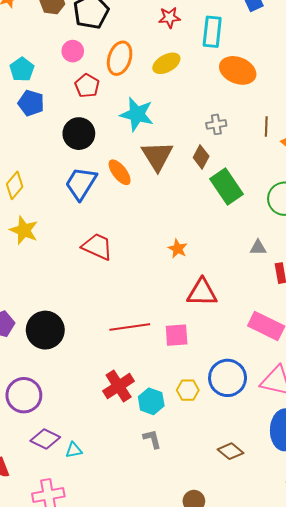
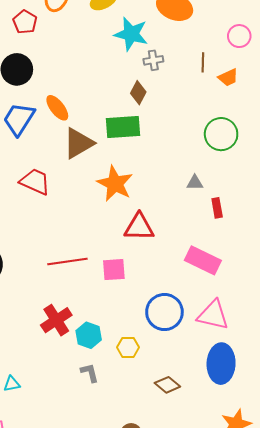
cyan star: (137, 114) -> (131, 34), moved
brown triangle: (157, 156) -> (79, 143), moved, turned 32
green rectangle: (226, 186) -> (123, 127), moved, turned -60
orange star: (178, 249) -> (115, 184), size x1.8
yellow hexagon: (188, 390) -> (128, 347), moved

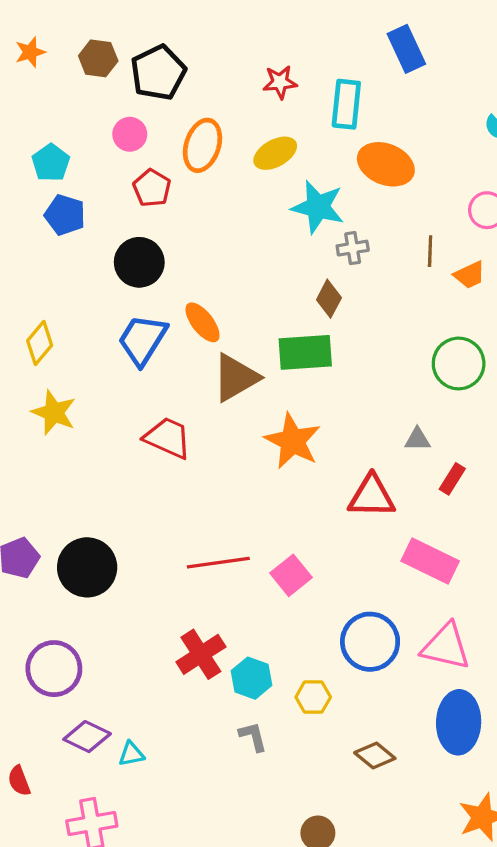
red rectangle: (217, 208) -> (452, 479), turned 42
red triangle: (139, 227) -> (372, 496), moved
pink square: (114, 270) -> (291, 575), turned -35

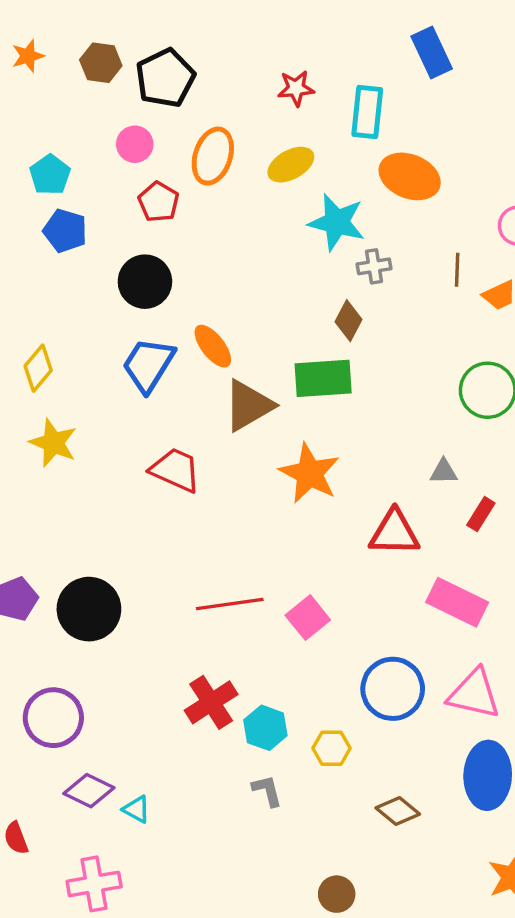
cyan triangle: (131, 754) -> (136, 809), turned 40

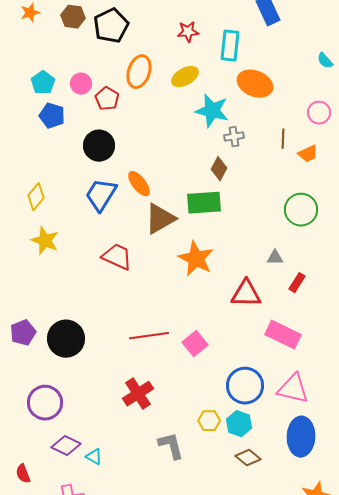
pink circle: (135, 144) -> (81, 84), moved
cyan hexagon: (265, 728) -> (239, 424), moved
gray L-shape: (267, 791) -> (171, 446), size x1.4

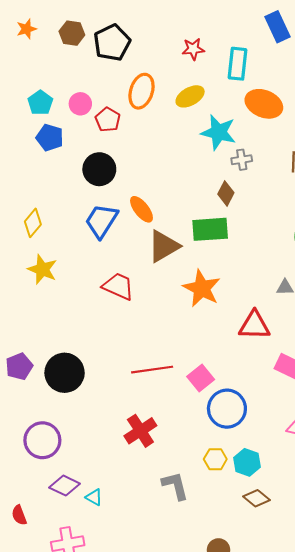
blue circle: (245, 386) -> (227, 409), moved

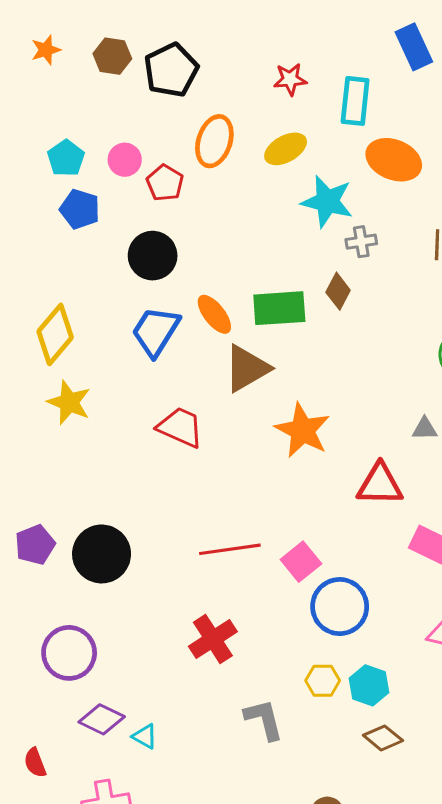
yellow diamond: (33, 223) -> (55, 334), size x1.4
green rectangle: (210, 229) -> (279, 308), moved

